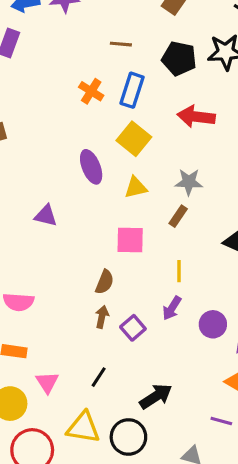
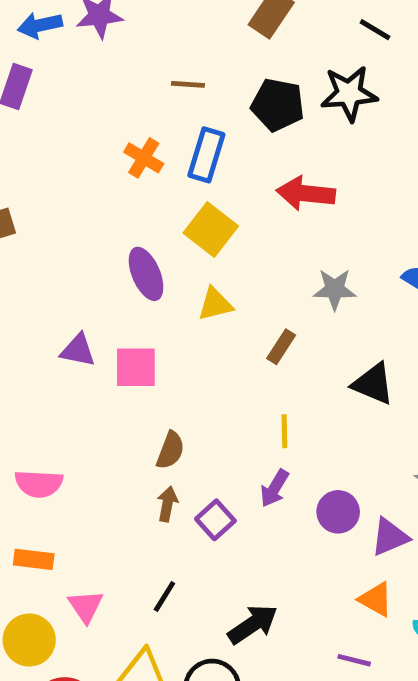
gray star: (189, 182) -> (335, 289), moved
pink square: (130, 240) -> (136, 367), moved

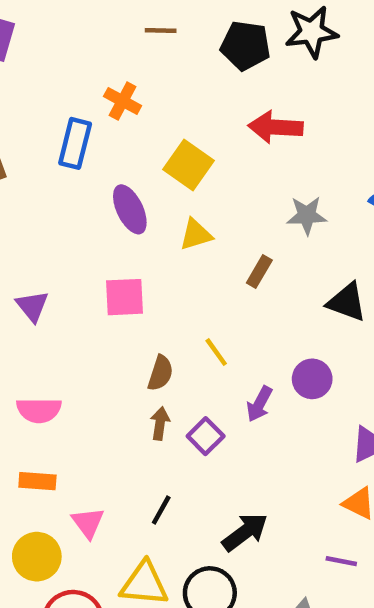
blue rectangle: (206, 155) -> (75, 143), moved
purple triangle: (78, 350) -> (32, 306), moved, turned 42
yellow line: (284, 431) -> (216, 352), moved, turned -32
purple circle: (338, 512) -> (312, 379), moved

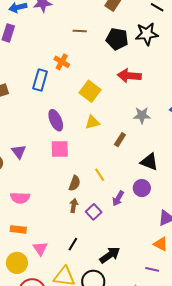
purple ellipse: (130, 209) -> (56, 120), moved
black triangle: (347, 302) -> (149, 162), moved

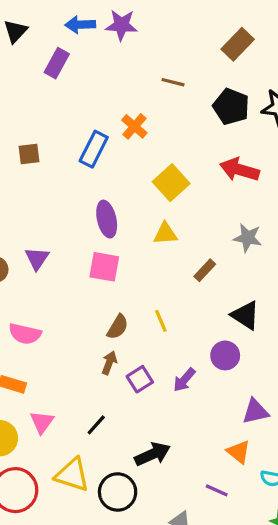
purple arrow: (118, 198) -> (184, 380), moved

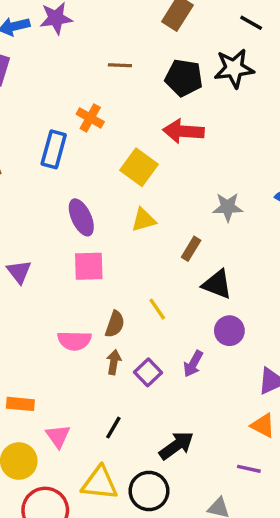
red arrow: (240, 170) -> (183, 131), moved
black triangle: (245, 315) -> (217, 284), moved
pink semicircle: (25, 334) -> (74, 341), moved

